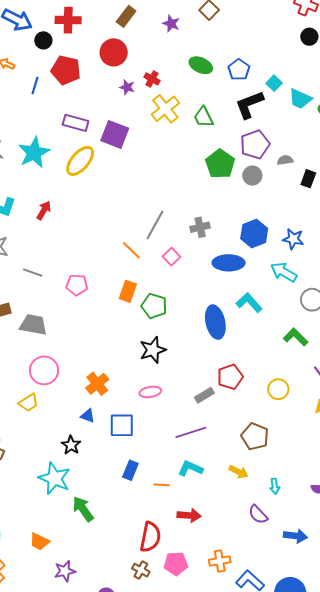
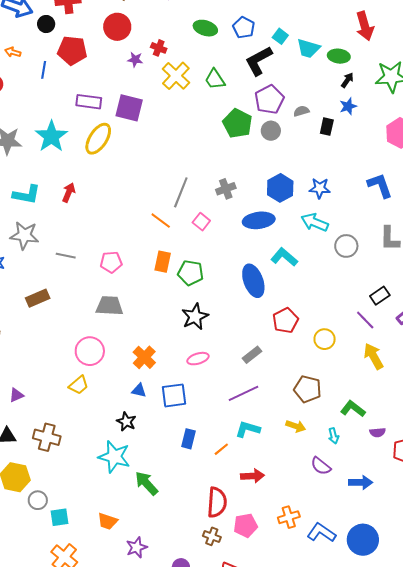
gray trapezoid: (33, 325) -> (109, 306), moved
green L-shape: (296, 337) -> (353, 409), moved
red pentagon: (230, 377) -> (285, 321), moved
orange line: (162, 485) -> (221, 449), turned -35

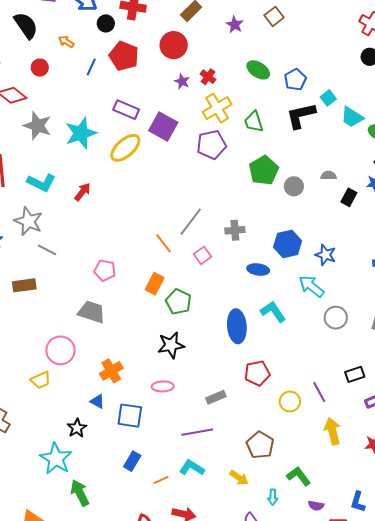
purple pentagon: (269, 100) -> (211, 145), moved
blue ellipse: (259, 220) -> (258, 269), size x0.7
gray line: (66, 256) -> (47, 250), moved
purple line: (365, 320) -> (319, 392), moved

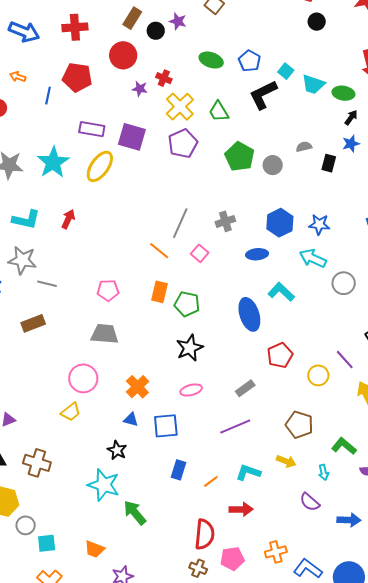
black circle: (106, 23) -> (156, 31), moved
cyan L-shape: (192, 468) -> (248, 472), moved

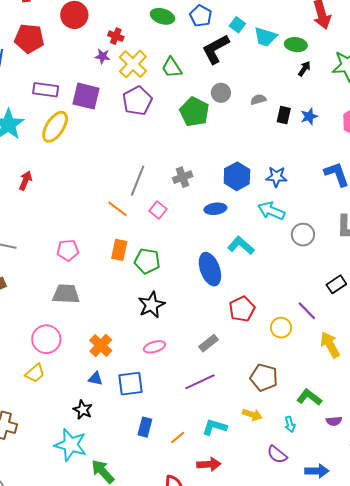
purple star: (140, 89) -> (102, 56), moved
blue star: (351, 144) -> (309, 116), moved
gray circle: (273, 165) -> (221, 93), moved

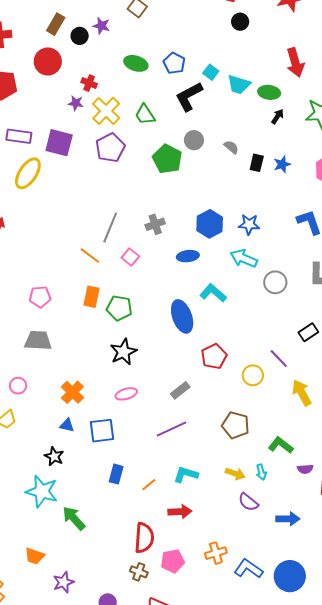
gray semicircle: (258, 100) -> (231, 147), turned 56
pink circle: (46, 339) -> (18, 386), size x0.6
yellow arrow: (252, 415) -> (235, 474), moved

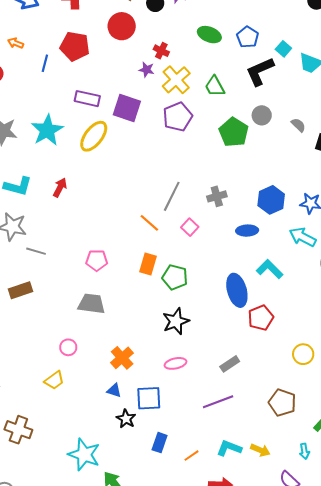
red pentagon: (214, 356) -> (261, 318), moved
black star: (54, 456) -> (126, 419), moved
yellow arrow: (235, 474) -> (260, 450), moved

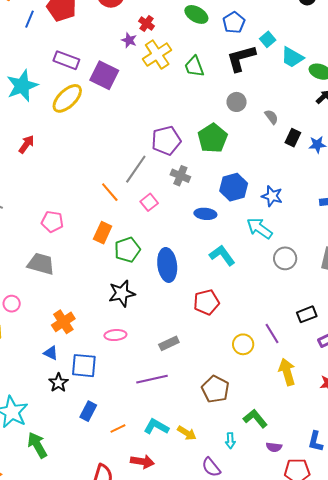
purple pentagon: (178, 117) -> (166, 140), moved
green pentagon: (234, 132) -> (213, 138), moved
gray cross: (217, 196) -> (180, 176), turned 30
green pentagon: (175, 277) -> (127, 250), turned 30
blue ellipse: (237, 290) -> (167, 265), moved

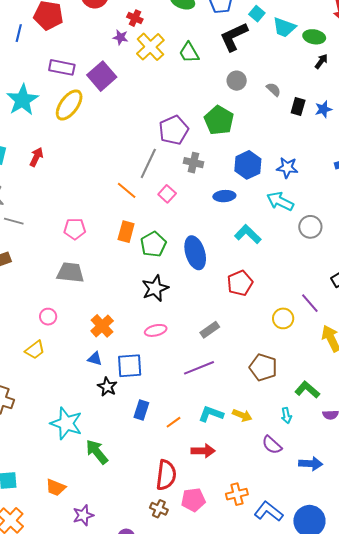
purple square: (104, 75) -> (102, 76), turned 32

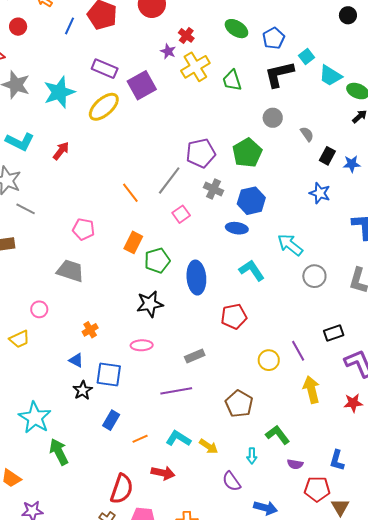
blue hexagon: (248, 165) -> (251, 201), moved
blue star: (287, 168) -> (320, 193), moved
orange line: (127, 190) -> (130, 193), moved
orange cross: (102, 326) -> (90, 330), size x0.7

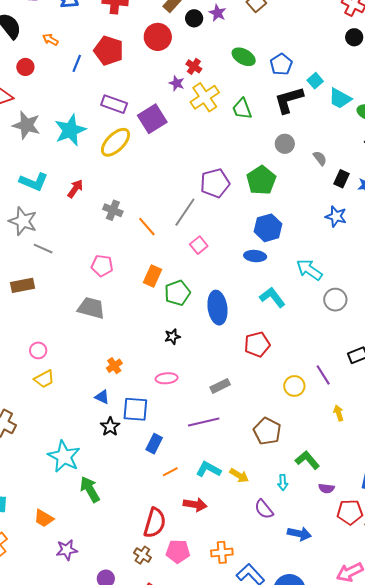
gray cross: (213, 189) -> (113, 210), moved
black star: (150, 304) -> (172, 337), size x0.6
pink circle: (39, 309) -> (38, 350), moved
yellow arrow: (311, 390) -> (339, 413), size x0.6
blue rectangle: (111, 420) -> (154, 444), moved

